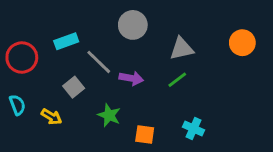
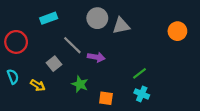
cyan rectangle: (66, 41) -> (49, 18), moved
gray triangle: (182, 49) -> (121, 26), moved
green line: (177, 80) -> (140, 73), moved

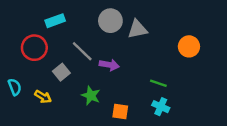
orange circle: (177, 31) -> (189, 46), moved
red circle: (16, 42) -> (34, 48), moved
green line: (140, 73) -> (158, 83), turned 56

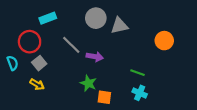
gray square: (61, 72) -> (39, 63), moved
cyan semicircle: (15, 87) -> (12, 63), moved
green star: (91, 96) -> (88, 83), moved

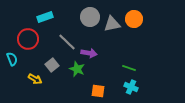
orange circle: (164, 41) -> (134, 19), moved
gray square: (39, 63) -> (52, 65), moved
green star: (88, 83) -> (77, 69), moved

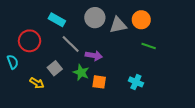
cyan rectangle: (45, 17) -> (57, 20), moved, turned 49
green line: (129, 68) -> (149, 46), moved
cyan cross: (131, 87) -> (136, 82), moved
orange square: (98, 91) -> (99, 82), moved

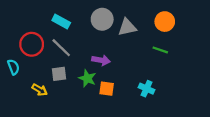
orange circle: (141, 20) -> (165, 22), moved
gray line: (71, 44) -> (61, 48), moved
gray square: (55, 68) -> (59, 74), turned 32

